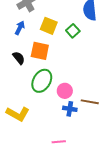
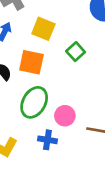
green square: (73, 31) -> (76, 52), moved
blue cross: (70, 109) -> (47, 140), moved

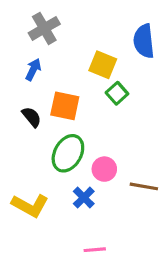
yellow square: (43, 29) -> (103, 65), moved
blue cross: (47, 140) -> (84, 198), turned 36

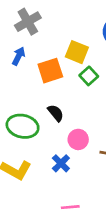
orange square: (65, 106) -> (50, 71), moved, turned -30
black semicircle: (32, 117) -> (56, 113), moved
green ellipse: (68, 153) -> (23, 126), moved, turned 72

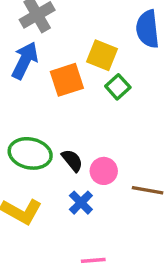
blue arrow: (19, 56) -> (25, 61), size x1.5
black semicircle: (56, 113) -> (72, 160), moved

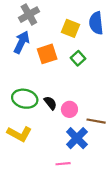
yellow square: (102, 55) -> (71, 28), moved
blue cross: (81, 203) -> (77, 138), moved, size x1.5

